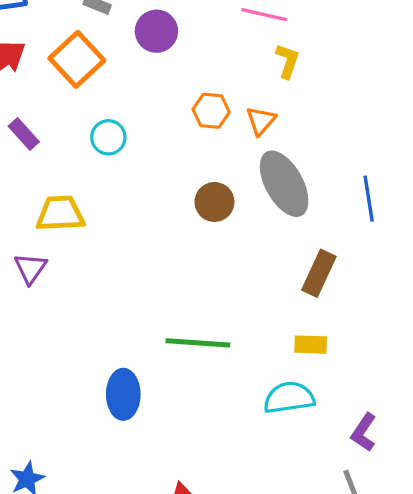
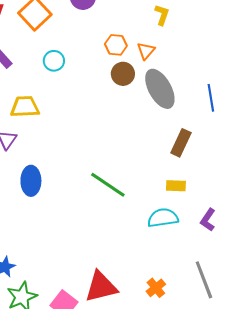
brown circle: (214, 202) -> (123, 74), moved
green line: (198, 343) -> (108, 185), turned 30
blue ellipse: (123, 394) -> (31, 181), moved
purple L-shape: (364, 432) -> (208, 220), moved

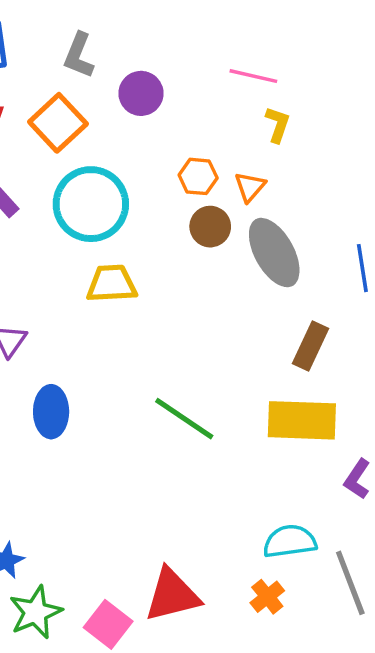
cyan circle: (54, 61) -> (91, 204), size x2.0
yellow trapezoid: (25, 107) -> (112, 284), moved
yellow rectangle: (176, 186) -> (302, 420), size x2.0
cyan semicircle: (163, 218) -> (290, 541), moved

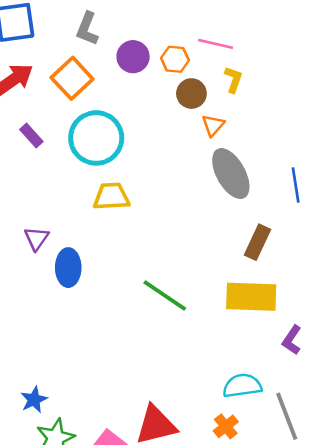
orange hexagon: (198, 176) -> (175, 59), moved
brown circle: (210, 227) -> (191, 94), moved
blue ellipse: (51, 412) -> (68, 268), moved

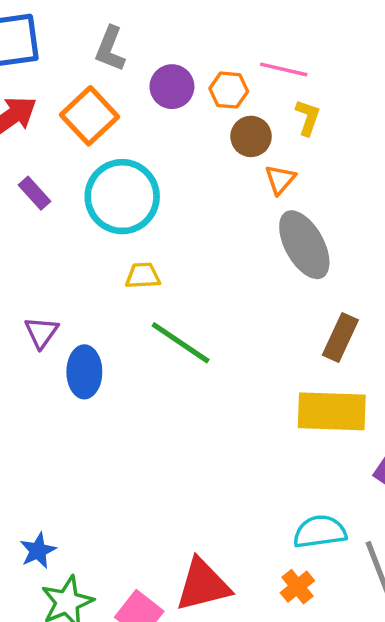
yellow trapezoid: (111, 196) -> (143, 276), size x0.7
green line: (165, 296) -> (181, 343), moved

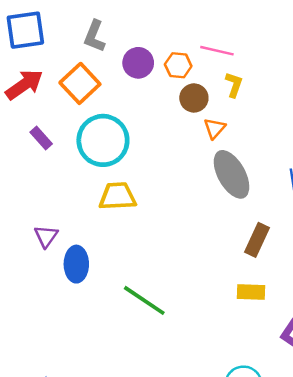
yellow trapezoid: (143, 276) -> (118, 196), size x1.5
green line: (181, 343) -> (144, 300), moved
yellow rectangle: (332, 411) -> (251, 292), size x0.6

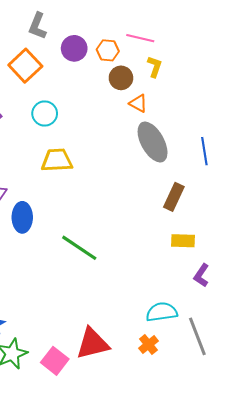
orange triangle: (215, 128) -> (138, 103), turned -42
cyan circle: (103, 140) -> (45, 114), size x0.6
yellow rectangle: (251, 292) -> (183, 241), moved

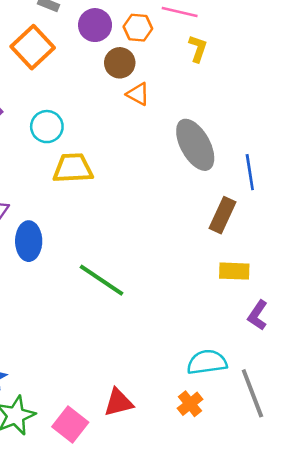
brown circle: (121, 78) -> (120, 63), moved
orange triangle: (138, 103) -> (138, 94), moved
cyan circle: (45, 114) -> (47, 127), moved
blue line: (204, 151) -> (250, 172), moved
red triangle: (92, 344) -> (118, 402), size x0.7

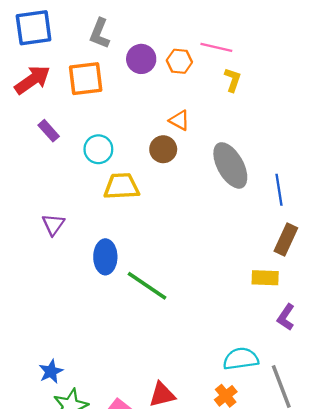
orange square: (33, 47) -> (86, 79), turned 36
brown circle: (120, 63) -> (163, 149), moved
brown rectangle: (223, 215) -> (286, 240), moved
blue ellipse: (29, 241) -> (105, 257), moved

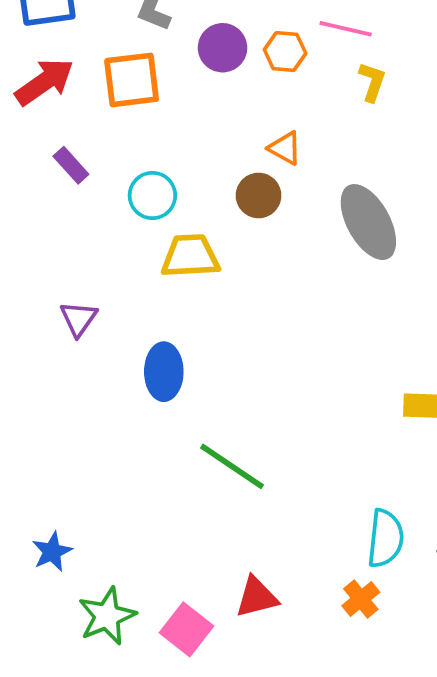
green line: (147, 286) -> (232, 466), moved
cyan semicircle: (241, 359) -> (385, 538), turned 104
blue star: (51, 371) -> (52, 552), moved

